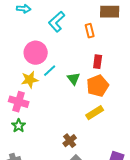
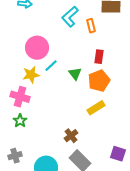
cyan L-shape: (57, 22) -> (70, 17), moved

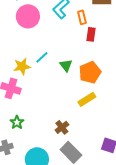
pink circle: (37, 48) -> (28, 16), moved
red rectangle: (99, 57) -> (91, 34), moved
green star: (20, 121) -> (17, 122), moved

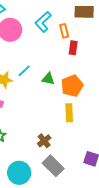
green triangle: (66, 65) -> (48, 79), turned -40
yellow rectangle: (87, 99) -> (69, 113), turned -60

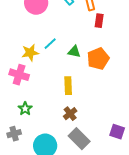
yellow rectangle: (69, 113) -> (68, 86), moved

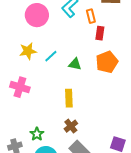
yellow star: (30, 53) -> (28, 51), moved
orange pentagon: (98, 59) -> (107, 62), moved
green star: (25, 109) -> (37, 134), moved

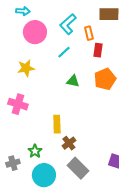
cyan line: (51, 56) -> (64, 52), moved
yellow rectangle: (69, 98) -> (57, 124), moved

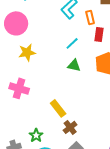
pink circle: (35, 32) -> (16, 23), moved
cyan line: (64, 52) -> (72, 43), moved
yellow rectangle: (57, 124) -> (58, 108), turned -36

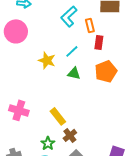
yellow star: (27, 52) -> (47, 60), moved, turned 30
pink cross: (19, 88) -> (19, 110), moved
green star: (36, 135) -> (48, 143), moved

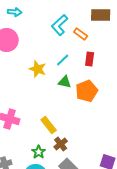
orange rectangle: (90, 25) -> (81, 34), turned -40
red rectangle: (99, 42) -> (90, 59), moved
orange pentagon: (106, 71) -> (87, 91), moved

